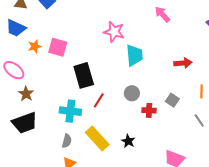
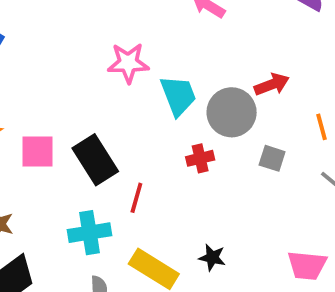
pink square: (58, 47) -> (37, 152), moved
gray circle: (132, 93) -> (232, 112), moved, size x1.6
red cross: (149, 110) -> (200, 158), moved

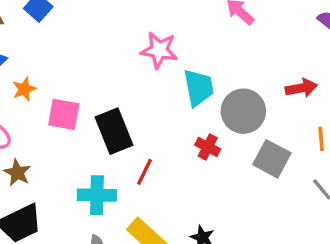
red arrow: (272, 84) -> (301, 88), moved
red cross: (200, 158) -> (208, 147), turned 30
gray square: (272, 158) -> (272, 159), size x1.5

